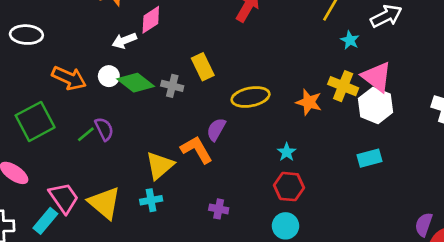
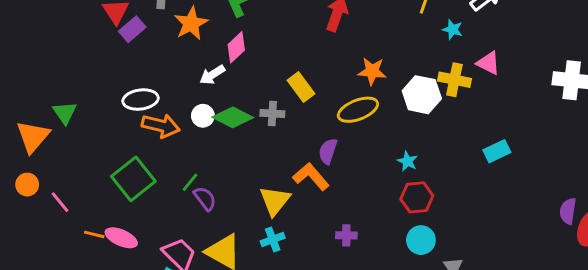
white ellipse: (26, 35) -> (141, 100), moved
pink triangle: (377, 77) -> (488, 63), size x0.7
orange star: (309, 102) -> (372, 71), moved
white hexagon: (376, 105) -> (422, 95), moved
purple semicircle: (104, 129) -> (205, 199), moved

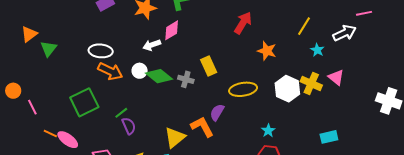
orange star: (372, 71) -> (267, 51), moved
orange triangle: (33, 137) -> (29, 34), moved, size x0.7

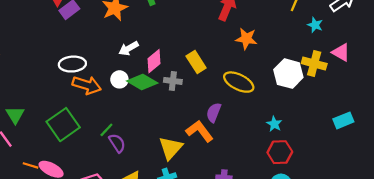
pink diamond: (172, 30) -> (154, 61), moved
green triangle: (49, 49) -> (15, 115), moved
orange star: (267, 51) -> (246, 39), moved
yellow ellipse: (243, 89) -> (239, 82), turned 44

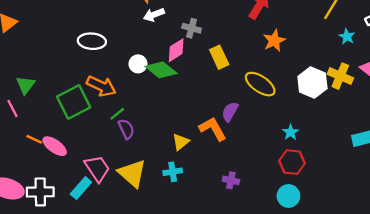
orange star: (246, 39) -> (274, 41), turned 30
white arrow: (129, 48) -> (154, 15), moved
gray cross: (173, 81) -> (192, 28), moved
orange arrow: (87, 85) -> (101, 86), moved
yellow triangle: (171, 148) -> (181, 142), size x0.7

